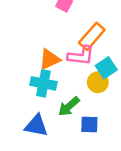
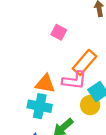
orange triangle: (50, 59) -> (45, 84), turned 35

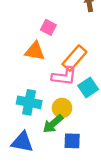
orange triangle: (45, 84) -> (35, 51), moved
yellow circle: (90, 105) -> (62, 108), moved

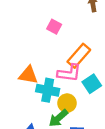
orange triangle: (35, 51) -> (28, 75), moved
cyan cross: (29, 102) -> (48, 90), moved

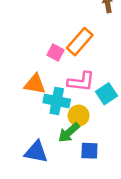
pink square: (54, 27) -> (56, 53), moved
orange rectangle: (79, 56) -> (80, 42), moved

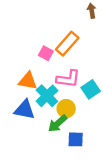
cyan cross: (57, 101) -> (47, 96), turned 35
blue triangle: (36, 152) -> (25, 110), moved

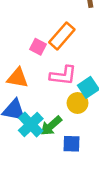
cyan cross: (47, 96) -> (31, 125), moved
yellow circle: (66, 109) -> (78, 103), moved

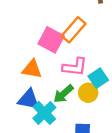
pink square: (38, 47) -> (51, 40), size x1.6
green arrow: (51, 126) -> (63, 94), moved

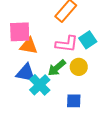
pink square: (51, 40) -> (20, 32), moved, turned -30
cyan square: (98, 78) -> (88, 40), moved

